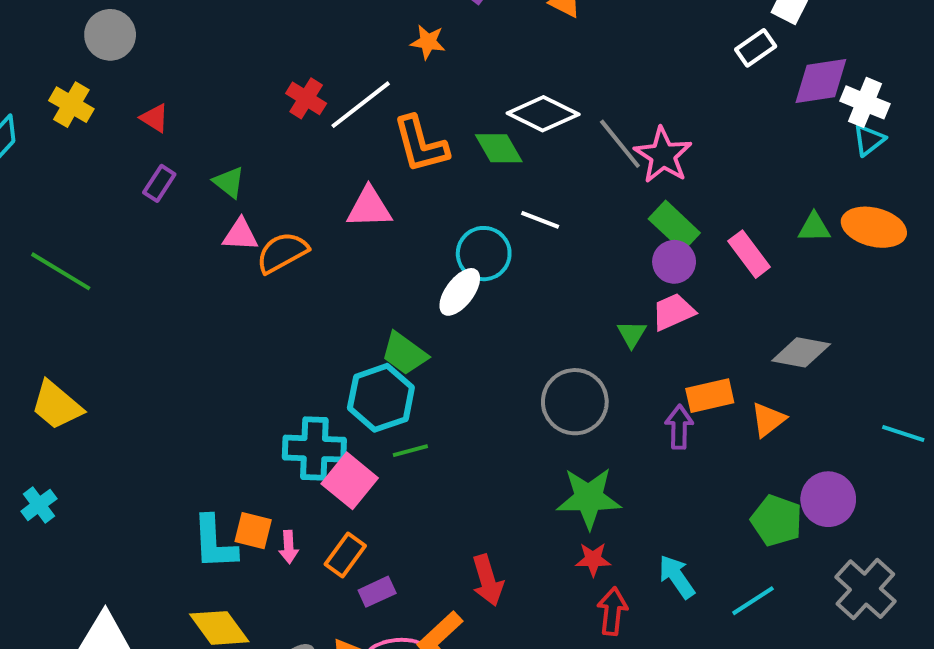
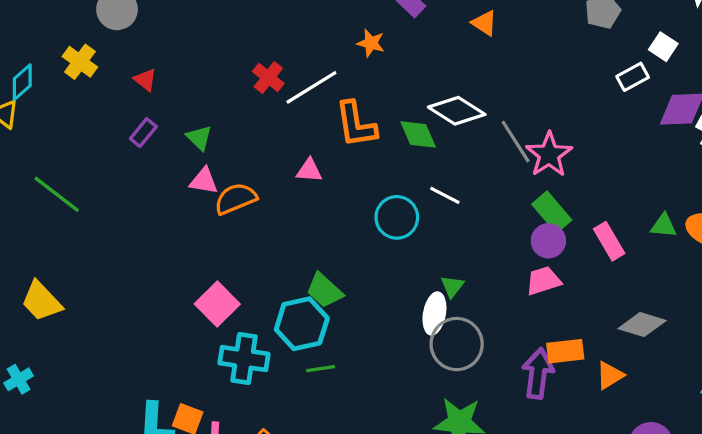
pink triangle: (369, 208) -> (309, 170), size x0.7
white ellipse: (460, 292) -> (434, 314), moved, turned -33
green triangle: (632, 334) -> (452, 286), moved
purple arrow: (679, 427) -> (538, 373), size x1.4
pink square: (350, 481) -> (217, 304), moved

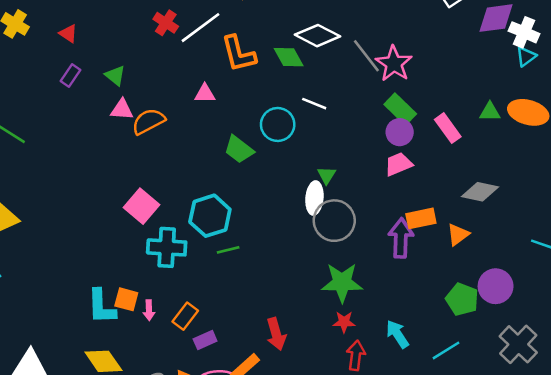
green trapezoid: (324, 290) -> (239, 149), moved

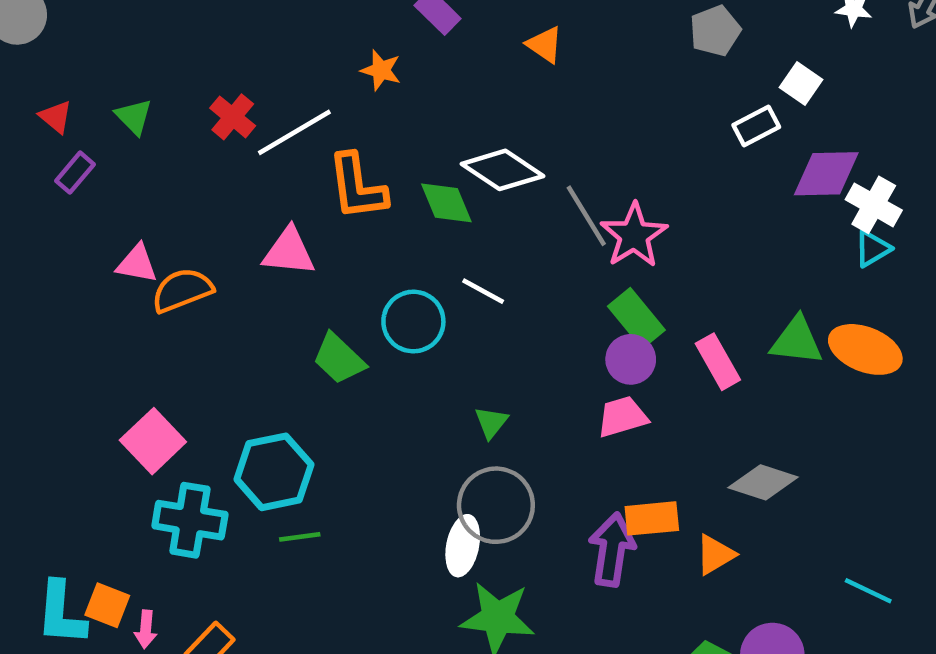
purple rectangle: (71, 75) -> (75, 173), moved
green triangle: (115, 76) -> (134, 117), moved
pink triangle: (205, 94) -> (289, 252), size x1.4
green triangle: (490, 112) -> (797, 341), size x1.4
white ellipse: (314, 198) -> (463, 546), moved

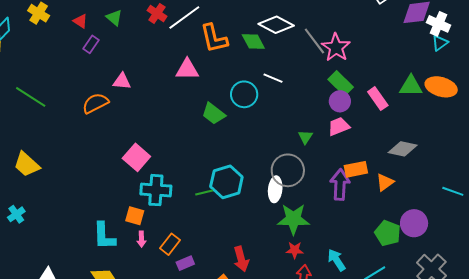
orange semicircle: (182, 290) -> (95, 103), moved
green triangle: (491, 422) -> (305, 137), moved
cyan hexagon: (274, 472) -> (226, 182), moved
orange square: (107, 605) -> (135, 216), moved

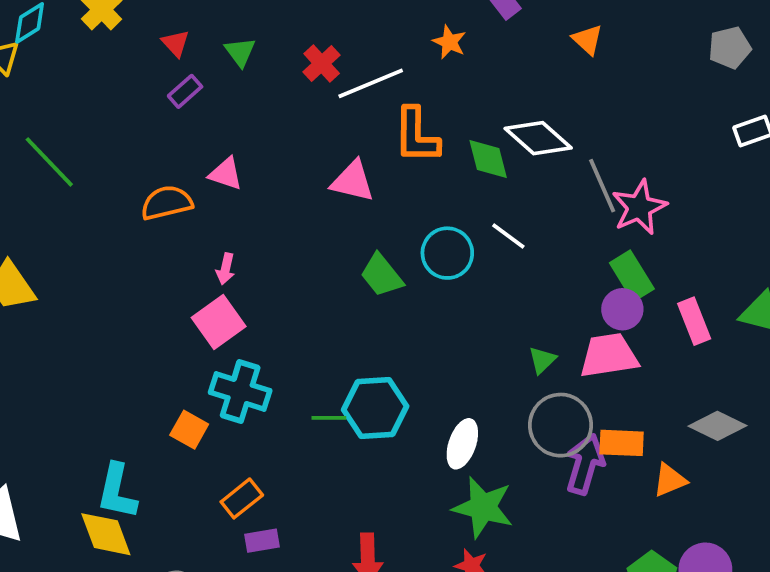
pink trapezoid: (339, 126) -> (609, 356), size x1.4
gray circle: (288, 170) -> (560, 425), moved
cyan L-shape: (104, 236) -> (117, 491), moved
pink arrow: (141, 239) -> (226, 269), moved

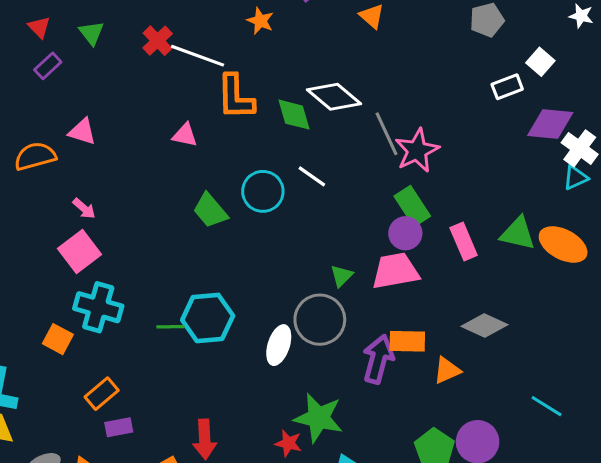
white line: (371, 83) -> (198, 56), turned 44
pink triangle: (353, 181) -> (185, 135), size x0.7
pink arrow: (226, 269) -> (84, 208), turned -60
gray circle: (560, 425) -> (320, 320), moved
green star: (483, 507) -> (318, 418), moved

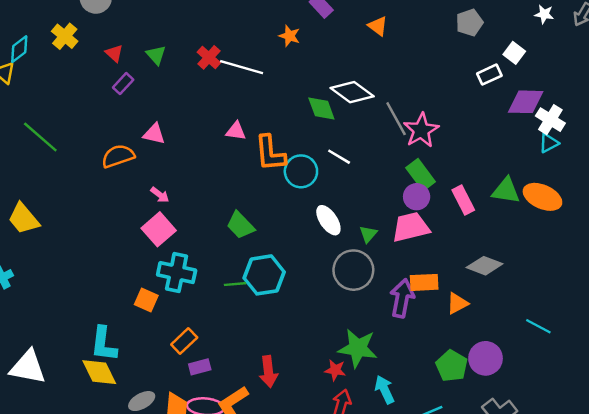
orange L-shape: (236, 97) -> (270, 153), moved
green trapezoid: (210, 211) -> (240, 225), moved
white ellipse: (279, 345) -> (328, 220), moved, turned -48

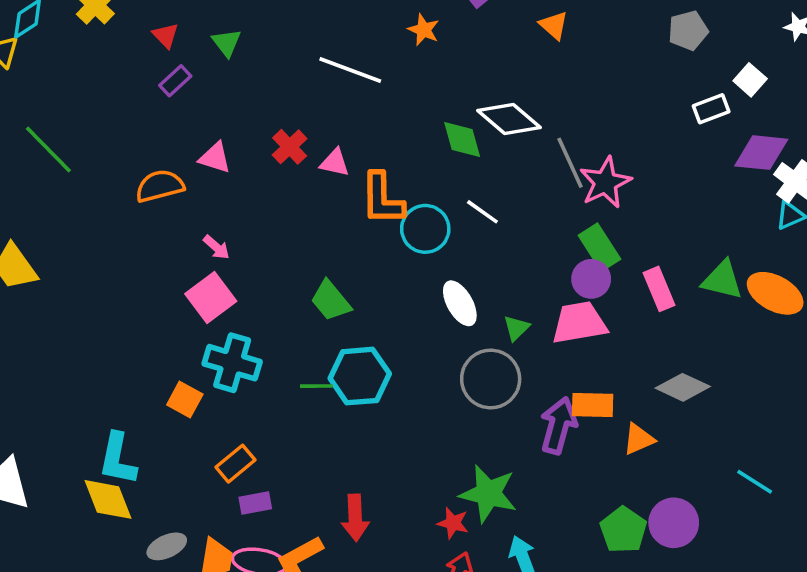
red cross: (209, 57) -> (290, 147), moved

